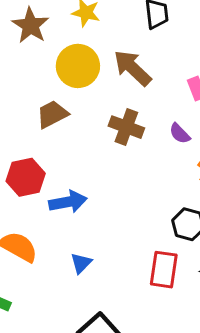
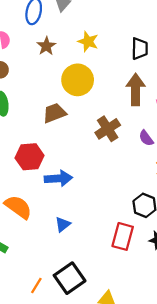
brown star: (31, 25) -> (46, 46), size x0.7
brown arrow: (133, 68) -> (136, 90), moved, turned 40
brown cross: (126, 127) -> (108, 129), turned 30

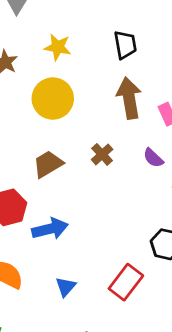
brown trapezoid: (55, 113) -> (48, 164), moved
brown cross: (108, 129) -> (102, 154), size x0.7
red rectangle: (123, 236) -> (126, 282), moved, turned 32

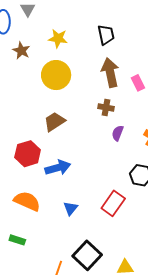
brown cross: (102, 154) -> (106, 107), moved, turned -35
purple semicircle: (153, 158) -> (118, 133), moved, turned 70

